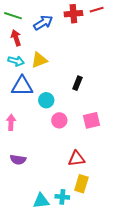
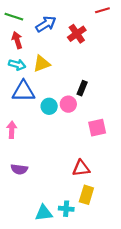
red cross: (73, 14) -> (77, 34), moved, turned -30
pink circle: (59, 120) -> (68, 104), moved

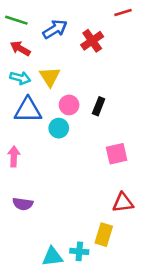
red arrow: (17, 40) -> (20, 48), turned -42
yellow triangle: (42, 64) -> (50, 77), turned -42
pink circle: (68, 104) -> (69, 105), moved
red triangle: (81, 168) -> (123, 203), moved

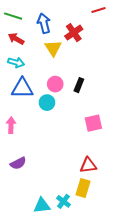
blue arrow: (55, 29) -> (44, 23), turned -72
yellow triangle: (50, 77) -> (53, 48), moved
red triangle: (123, 203) -> (88, 165), moved
purple semicircle: (23, 204) -> (18, 163), turned -35
cyan cross: (79, 251) -> (63, 201), turned 32

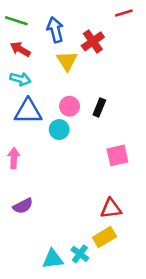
yellow rectangle: (83, 188) -> (104, 237), turned 42

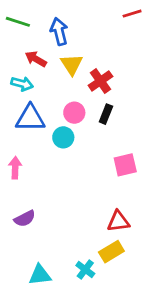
red cross: (93, 41) -> (100, 81), moved
red arrow: (20, 49) -> (36, 59), moved
cyan triangle: (53, 259) -> (40, 275), moved

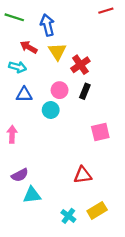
blue triangle: (30, 118) -> (24, 95), size x0.7
red triangle: (118, 221) -> (83, 175), moved
yellow rectangle: (111, 252) -> (97, 210), moved
cyan triangle: (40, 275) -> (32, 195), moved

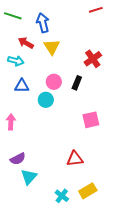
red cross: (80, 65) -> (93, 59), moved
cyan triangle: (32, 195) -> (29, 177), turned -42

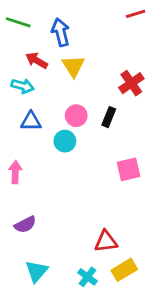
red triangle: (75, 159) -> (106, 241), moved
cyan triangle: (29, 177) -> (37, 271), moved

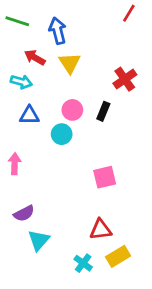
red line: (136, 14) -> (129, 13), turned -42
pink square: (129, 169) -> (105, 177), moved
cyan triangle: (37, 271) -> (39, 240), moved

